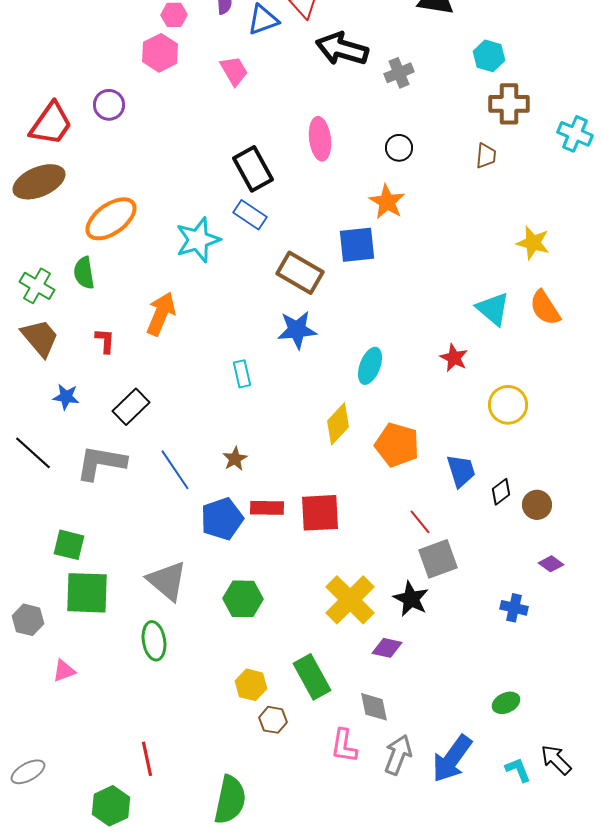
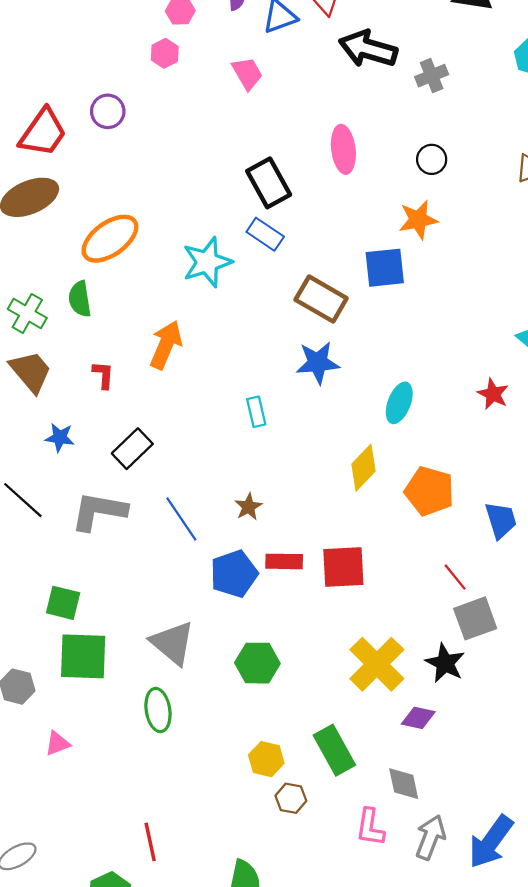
pink hexagon: (160, 53) -> (165, 53), size x0.7
orange star: (387, 202) -> (418, 220), turned 30

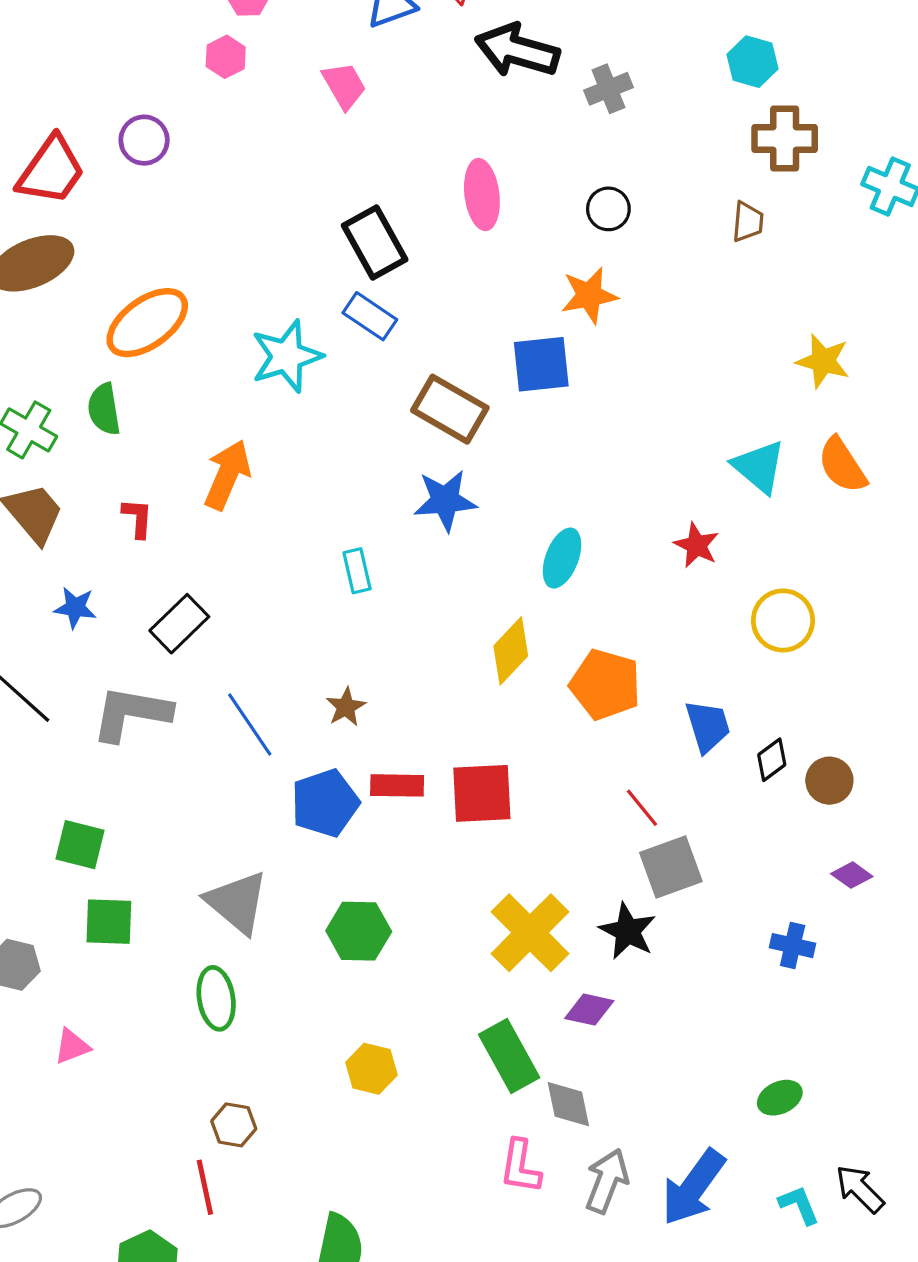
green square: (83, 656) -> (109, 922), size x0.7
green rectangle: (334, 750) -> (509, 1056), moved
brown hexagon: (291, 798) -> (234, 1125), moved

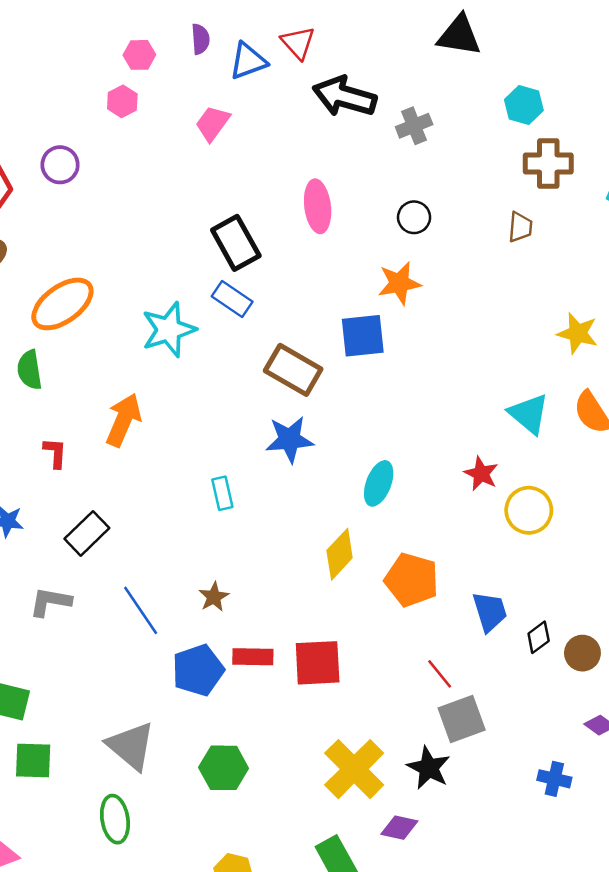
pink trapezoid: (344, 86) -> (213, 123), turned -114
yellow circle: (783, 620) -> (529, 510), moved
gray L-shape: (131, 713) -> (50, 602), size x0.7

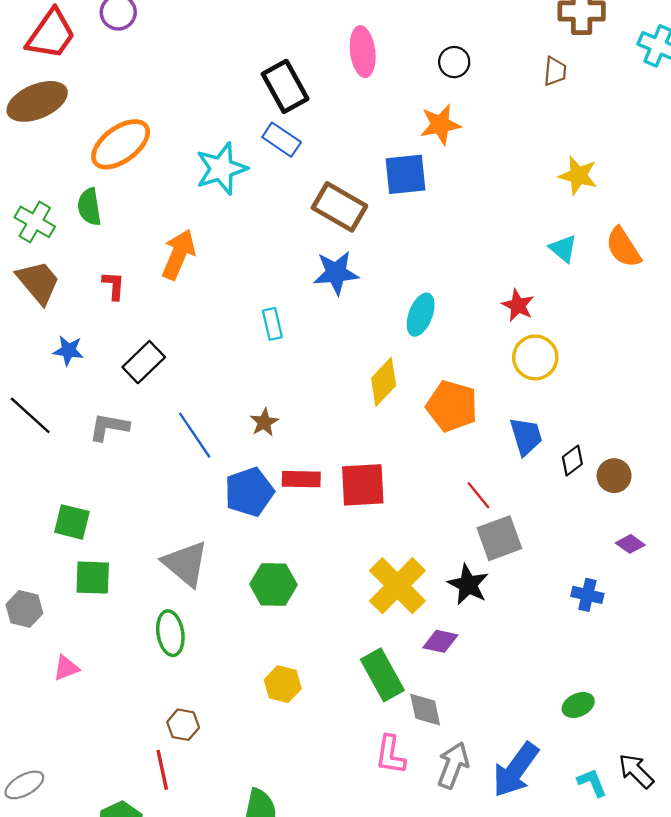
yellow star: (578, 333) -> (578, 176), moved
cyan triangle: (529, 414) -> (563, 249), size x0.7
yellow circle: (529, 510) -> (535, 357), moved

